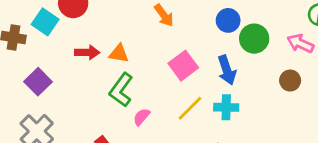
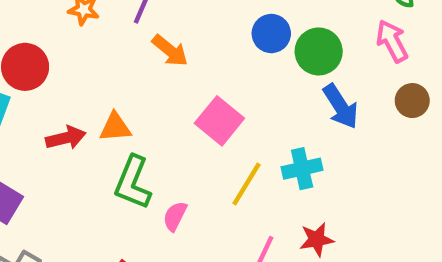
pink arrow: (300, 43) -> (392, 41), turned 52
blue arrow: (227, 70) -> (341, 106), moved
brown circle: (290, 81) -> (412, 101), moved

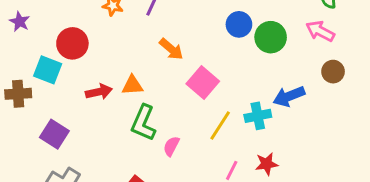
pink arrow: (392, 41) -> (320, 31), turned -36
orange arrow: (170, 51) -> (171, 49), moved
blue arrow: (341, 106) -> (289, 96), moved, turned 100

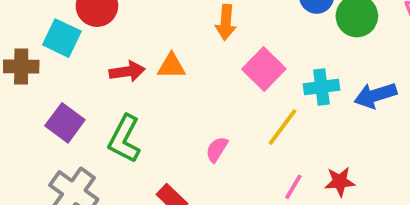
orange arrow: (171, 49) -> (226, 22), turned 50
cyan cross: (258, 116) -> (321, 87), moved
green L-shape: (143, 123) -> (124, 139), moved

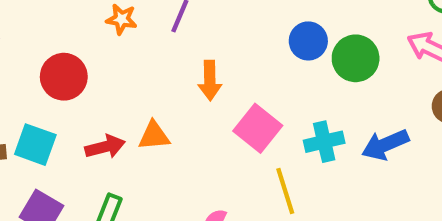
cyan square: (62, 38) -> (35, 145), moved
yellow line: (283, 127) -> (285, 191), turned -48

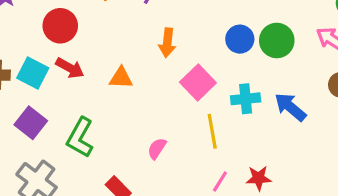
blue circle: (308, 41) -> (240, 39), moved
blue arrow: (385, 145) -> (290, 107), turned 56
red arrow: (105, 147) -> (70, 68), moved, turned 36

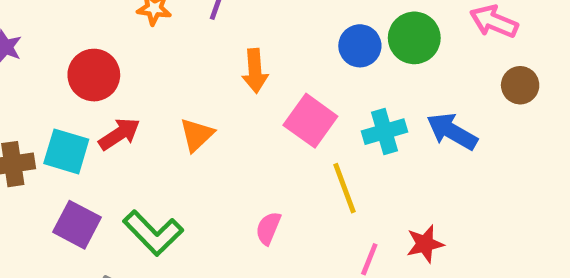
red arrow: (70, 68) -> (119, 134), turned -52
orange triangle: (121, 78) -> (197, 135), turned -35
green L-shape: (80, 137) -> (153, 233), turned -63

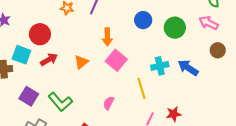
blue circle: (360, 46) -> (143, 20), moved
pink square: (310, 121) -> (116, 60), moved
cyan square: (66, 151) -> (21, 55), moved

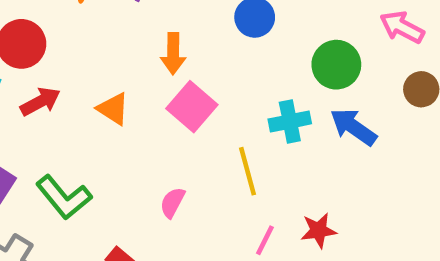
green circle: (175, 28) -> (336, 65), moved
orange triangle: (81, 62) -> (113, 109), turned -49

